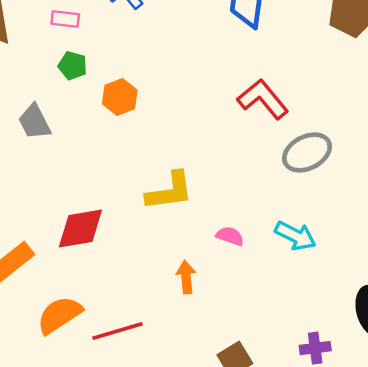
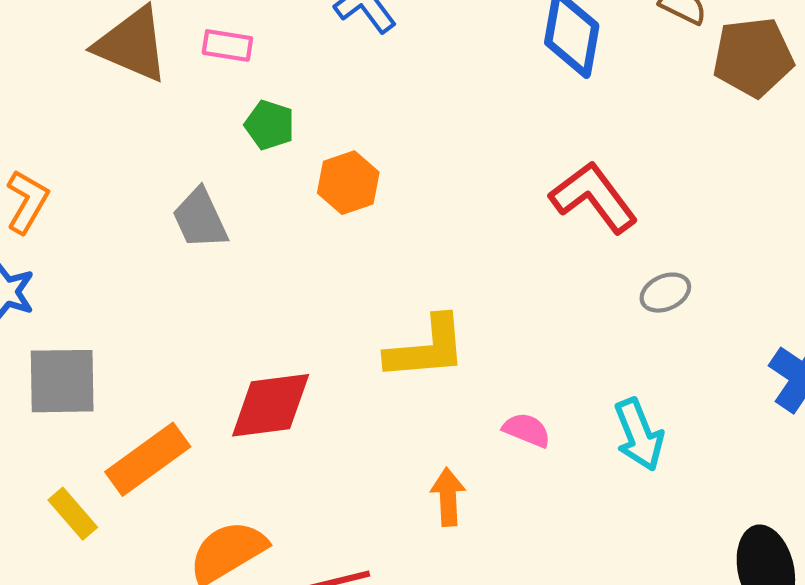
pink rectangle: (65, 19) -> (227, 45), moved
gray ellipse: (307, 153) -> (665, 293), size x0.6
cyan arrow: (295, 236) -> (639, 435), turned 39

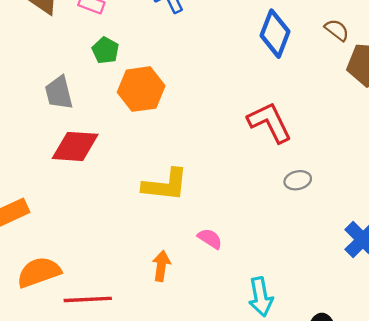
orange hexagon: (348, 183) -> (141, 89), size x1.4
red diamond: (271, 405) -> (75, 146), moved
cyan arrow: (639, 435) -> (261, 297), moved

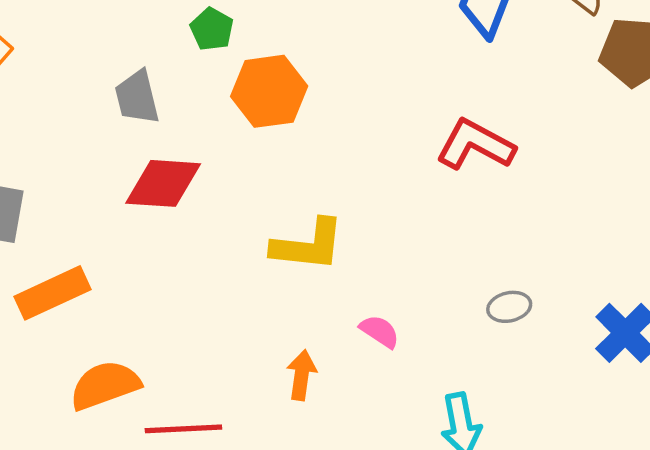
red L-shape: (270, 122) -> (475, 145), turned -36
gray ellipse: (298, 180) -> (509, 307), moved

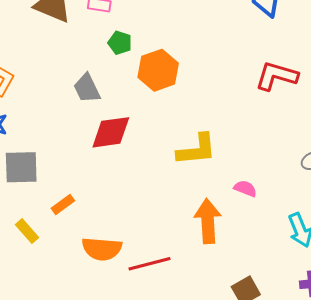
orange rectangle: (53, 293) -> (63, 204), size x0.6
orange arrow: (301, 375) -> (208, 221), size x1.6
orange semicircle: (105, 385) -> (102, 249), turned -144

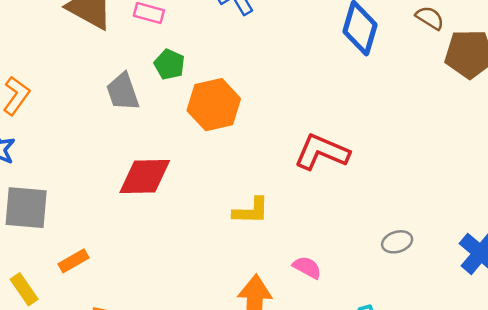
red L-shape: (276, 76) -> (322, 152), moved
gray trapezoid: (87, 88) -> (123, 92), moved
yellow L-shape: (197, 150) -> (251, 211), size x0.7

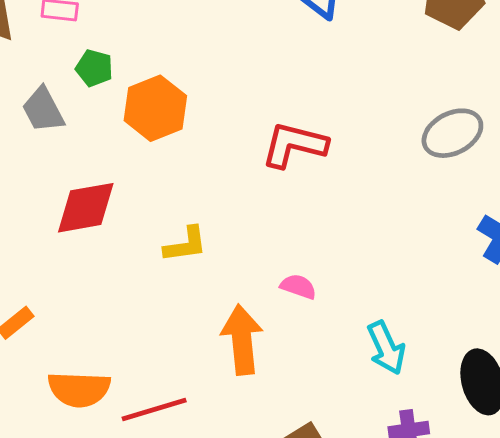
yellow L-shape: (251, 211) -> (186, 245), moved
gray ellipse: (397, 242) -> (452, 133), moved, size x1.6

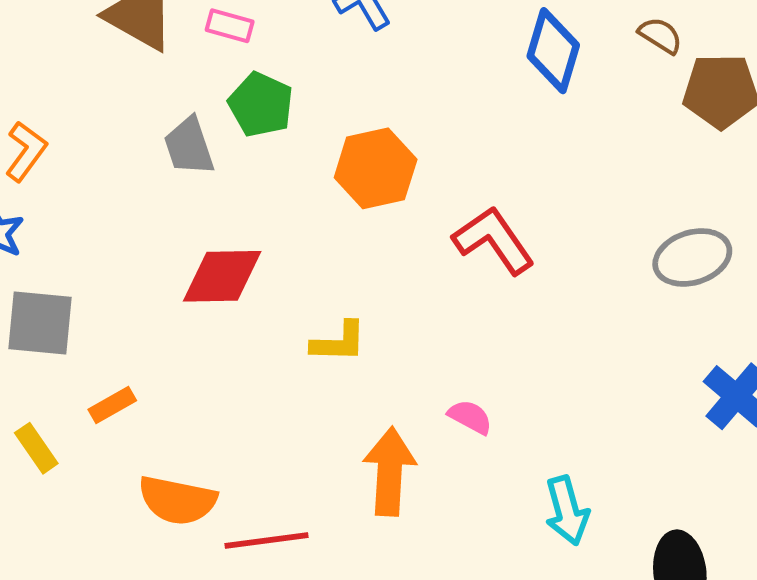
green pentagon: (94, 68) -> (261, 105), size x1.4
orange hexagon: (155, 108) -> (376, 168), moved
red L-shape: (294, 145) -> (494, 240), turned 32

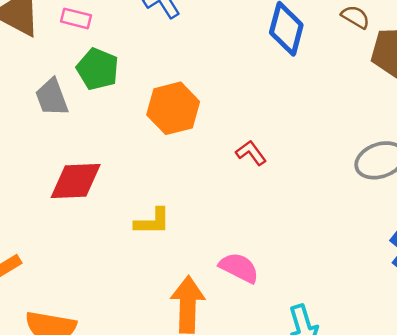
red L-shape: (494, 240) -> (251, 153), size x0.6
pink semicircle: (470, 417) -> (239, 268), size x1.4

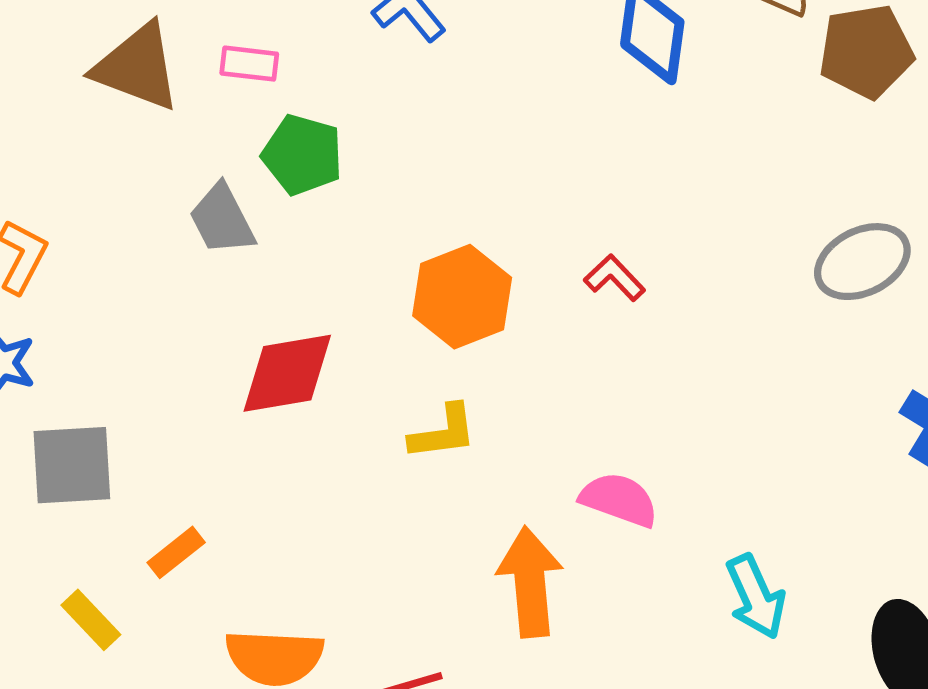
orange hexagon: (173, 108) -> (462, 297), moved

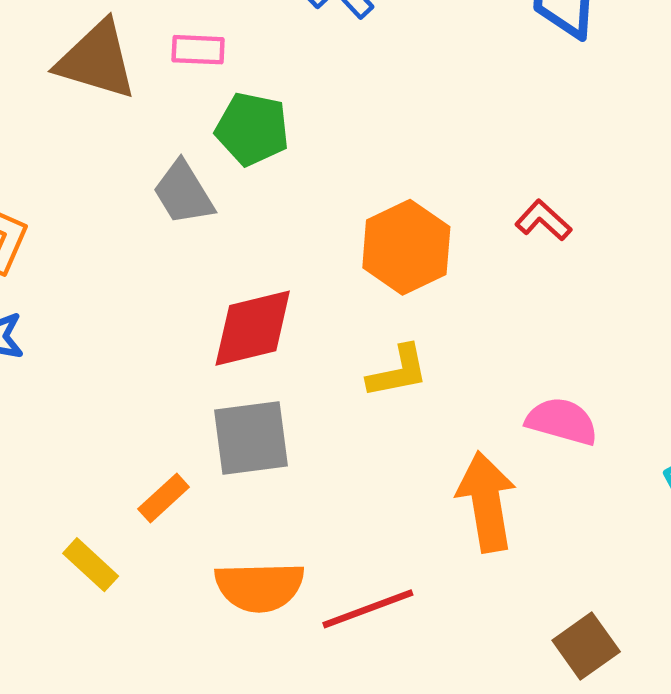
gray square: (72, 465) -> (251, 438), moved

